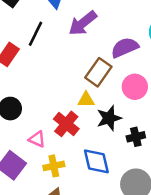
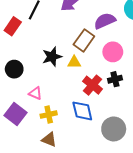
black star: (109, 118) -> (52, 57), moved
red cross: (66, 124) -> (93, 85), moved
black cross: (136, 137) -> (115, 79), moved

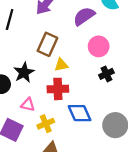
brown rectangle: (84, 40) -> (47, 44), moved
black star: (52, 57) -> (24, 72), moved
red cross: (93, 85) -> (58, 89), moved, turned -30

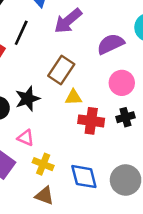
red cross: (58, 89) -> (91, 121), moved
blue diamond: (80, 113) -> (84, 177), moved
yellow cross: (46, 124) -> (43, 164), turned 35

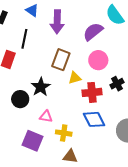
purple arrow: (68, 21) -> (57, 22), turned -35
pink circle: (122, 83) -> (98, 60), moved
blue diamond: (84, 177) -> (94, 119), moved

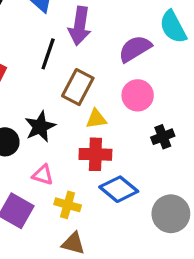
black line: (24, 39) -> (48, 54), moved
red cross: (92, 92) -> (95, 154), moved
blue diamond: (94, 119) -> (119, 189), turned -30

